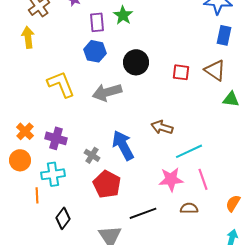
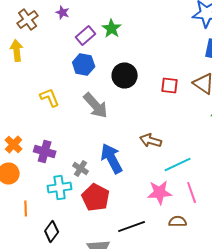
purple rectangle: (97, 22) -> (86, 36), turned 54
yellow L-shape: (61, 84) -> (50, 98), size x0.7
gray arrow: (107, 92) -> (96, 106), turned -116
cyan cross: (53, 174) -> (60, 188), moved

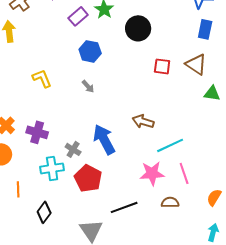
blue hexagon: (84, 64) -> (90, 51), moved
black circle: (125, 76) -> (138, 28), moved
gray arrow: (96, 106) -> (88, 86), size x0.5

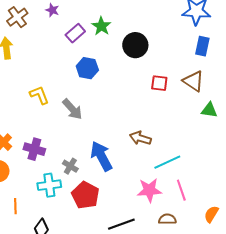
gray arrow: (88, 86) -> (72, 109), moved, size x1.6

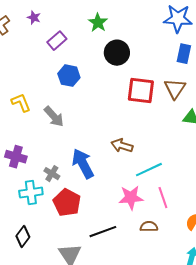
green star: (101, 26) -> (98, 23), moved
brown triangle: (193, 81) -> (175, 89), turned 30
red square: (159, 83) -> (141, 91), size x1.6

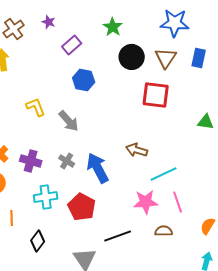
blue star: (178, 19) -> (175, 23), moved
brown triangle: (175, 89) -> (166, 58), moved
gray cross: (52, 174) -> (67, 161), moved

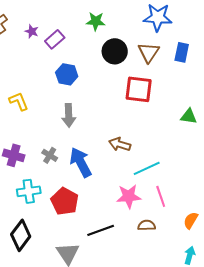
purple star: (49, 22) -> (32, 31), moved
green star: (113, 27) -> (96, 21), turned -30
gray arrow: (69, 121) -> (69, 115), moved, turned 40
black diamond: (38, 241) -> (21, 235), size x1.4

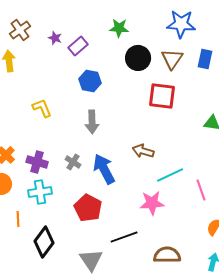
cyan cross: (29, 191) -> (40, 192), moved
pink line: (161, 196) -> (201, 190), moved
brown semicircle: (147, 225) -> (167, 255), moved, size x1.5

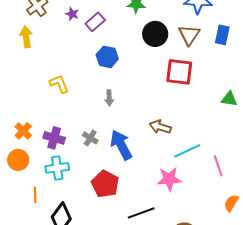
gray arrow: (92, 122) -> (109, 98), size x0.7

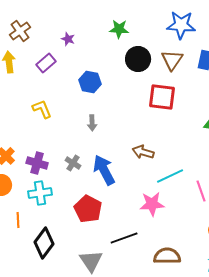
purple star: (72, 14) -> (68, 39), moved
purple rectangle: (95, 22) -> (46, 63), moved

